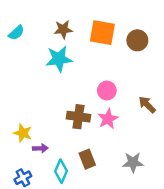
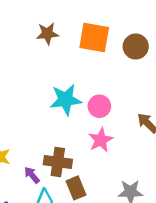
cyan star: (59, 59) -> (66, 100), moved
brown cross: (78, 117) -> (58, 162), moved
purple arrow: (40, 148) -> (32, 175), moved, turned -128

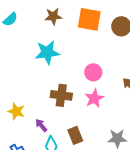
cyan star: (66, 100) -> (47, 52), moved
brown cross: (58, 162) -> (61, 95), moved

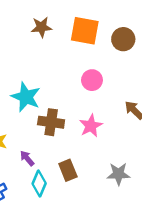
cyan star: (47, 52) -> (26, 97), moved, turned 30
pink circle: (93, 72) -> (92, 80), moved

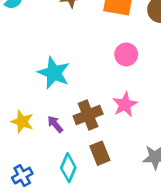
brown cross: (51, 122) -> (88, 115), moved, turned -30
purple arrow: (27, 158) -> (55, 124), moved

